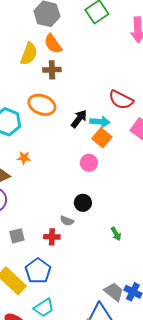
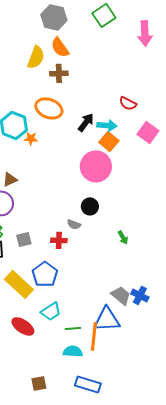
red semicircle: (121, 100) -> (128, 103), size x0.7
orange star: (24, 158) -> (31, 138), moved
pink circle: (89, 163) -> (96, 166), size x1.8

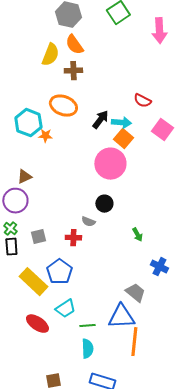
blue cross: (140, 295) -> (159, 267), moved
orange line: (94, 336) -> (134, 342), moved
cyan semicircle: (73, 351) -> (87, 349), turned 84

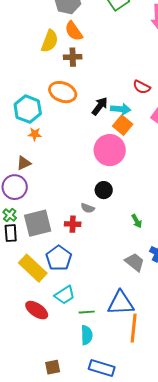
orange star: (45, 136) -> (35, 134), moved
gray square: (38, 237) -> (38, 223), size x1.8
gray trapezoid: (135, 293) -> (135, 262), moved

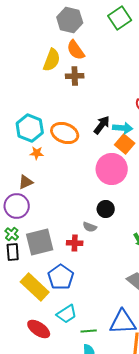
orange ellipse: (63, 92) -> (65, 133), moved

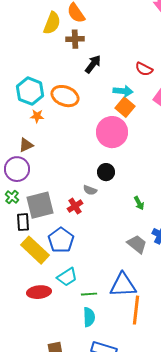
black arrow: (102, 125) -> (93, 64), moved
red cross: (75, 243) -> (75, 206), turned -35
black rectangle: (13, 252) -> (23, 222), moved
red ellipse: (39, 329) -> (39, 292), turned -40

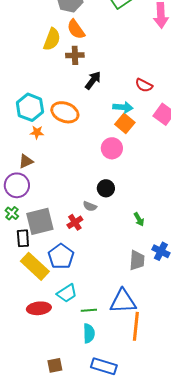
pink circle: (112, 132) -> (112, 148), size x0.7
gray trapezoid: (137, 244) -> (137, 260), turned 55

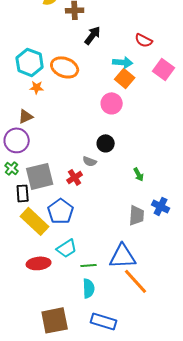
orange line: (136, 326) -> (136, 281), turned -48
brown square: (55, 365) -> (55, 320), size x1.8

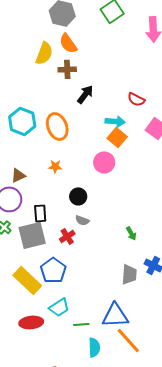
orange ellipse: (65, 67) -> (57, 126), turned 48
orange star: (37, 87) -> (55, 166), moved
black circle: (106, 143) -> (78, 196), moved
black rectangle: (23, 193) -> (40, 213), moved
cyan semicircle: (89, 288) -> (94, 347), moved

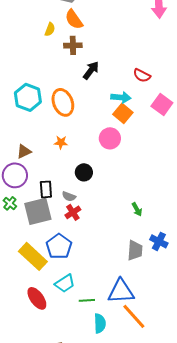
yellow semicircle: (44, 53) -> (50, 29), size x0.6
gray semicircle: (82, 220) -> (69, 196), moved
red ellipse: (31, 322) -> (37, 298), turned 60

